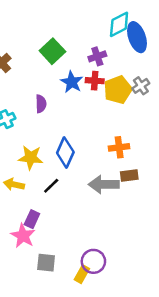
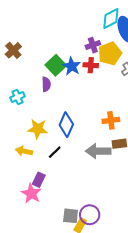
green square: (52, 51) -> (56, 65), moved
yellow pentagon: (118, 90) -> (110, 54), moved
gray square: (46, 263) -> (71, 216), moved

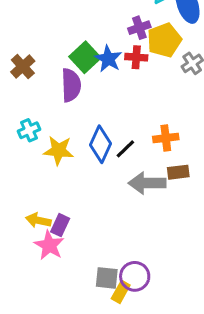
brown cross: (13, 50) -> (23, 67), moved
purple semicircle: (46, 84) -> (71, 85), size x1.5
cyan cross: (18, 97) -> (29, 130), moved
yellow arrow: (24, 151) -> (38, 220), moved
black line: (55, 152) -> (125, 149), moved

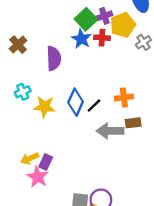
green square: (85, 57) -> (86, 19), moved
yellow arrow: (38, 220) -> (30, 158), turned -36

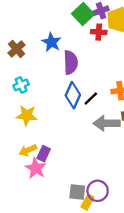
blue star: (81, 39) -> (51, 42), moved
brown cross: (18, 45) -> (17, 49), moved
purple semicircle: (54, 58) -> (71, 62), moved
yellow star: (45, 107) -> (27, 115), moved

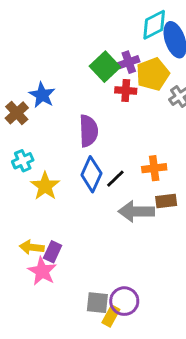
blue star: (51, 42) -> (42, 95), moved
yellow star: (27, 115) -> (45, 186), moved, turned 30
yellow arrow: (28, 150) -> (32, 247), turned 30

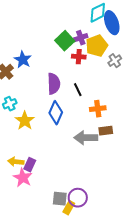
black line: (115, 179) -> (78, 90), moved, turned -72

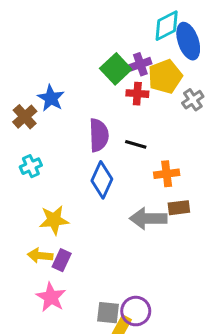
black line: (78, 90) -> (136, 144), turned -48
yellow star: (25, 121) -> (54, 220), moved, turned 30
pink star: (23, 178) -> (51, 297), moved

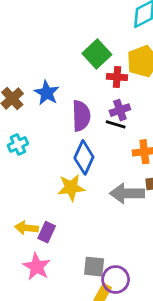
purple cross: (140, 64) -> (120, 110), moved
blue star: (51, 98) -> (47, 93), moved
yellow star: (54, 220) -> (71, 188), moved
gray square: (108, 313) -> (94, 267), moved

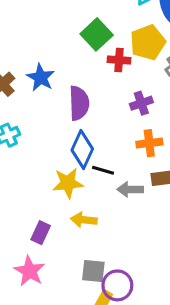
purple cross: (120, 110) -> (141, 103), moved
black line: (116, 124) -> (103, 170), moved
gray arrow: (127, 193) -> (130, 189), size x0.7
yellow arrow: (27, 228) -> (84, 220), moved

